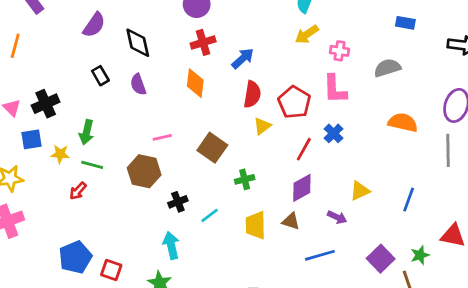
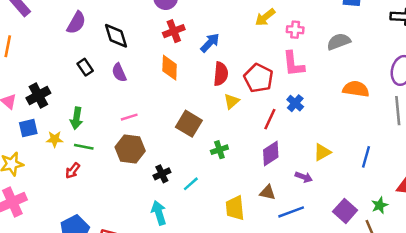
pink line: (162, 137) -> (129, 117), moved
brown triangle: (291, 221) -> (268, 192), moved
yellow trapezoid: (256, 225) -> (235, 208), moved

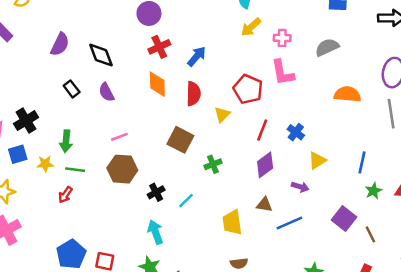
red semicircle: (221, 74) -> (193, 94), moved
blue cross: (295, 103) -> (296, 132), moved
green star: (380, 205) -> (374, 191), moved

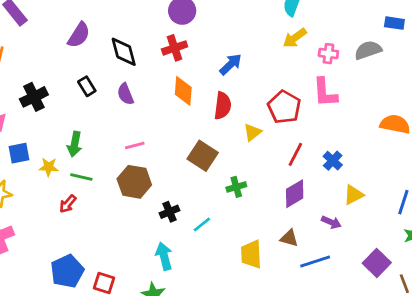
red cross: (159, 47) -> (175, 48), moved
gray semicircle: (327, 47) -> (368, 50), moved
black cross: (26, 121) -> (34, 97), moved

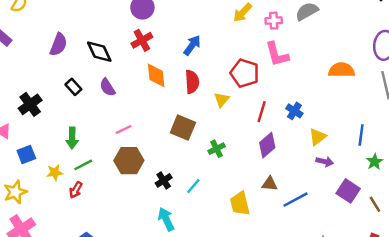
yellow star: (49, 167) -> (55, 172), moved
green line: (81, 177) -> (83, 165), turned -30
purple arrow: (331, 222) -> (325, 162), moved

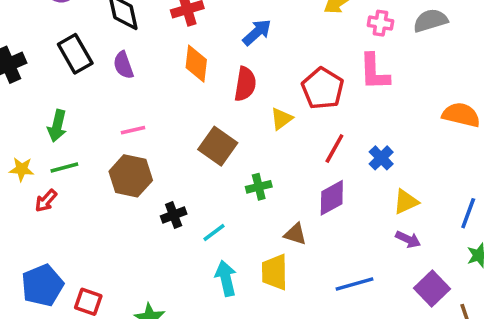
black rectangle: (73, 87) -> (75, 54), size x1.5
brown triangle: (270, 184) -> (295, 234), moved
cyan arrow: (166, 219) -> (226, 278), moved

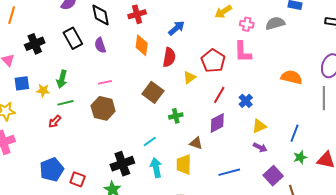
yellow star: (22, 169) -> (43, 90), moved
black cross: (174, 215) -> (122, 164), moved, size x1.6

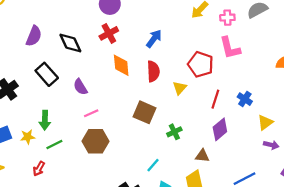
purple semicircle: (100, 45) -> (80, 87), moved
red arrow: (55, 121) -> (39, 169), moved

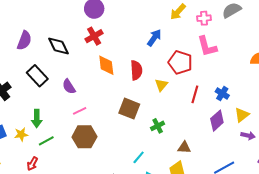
blue arrow: (154, 39) -> (154, 38), moved
purple diamond: (220, 129) -> (217, 121), moved

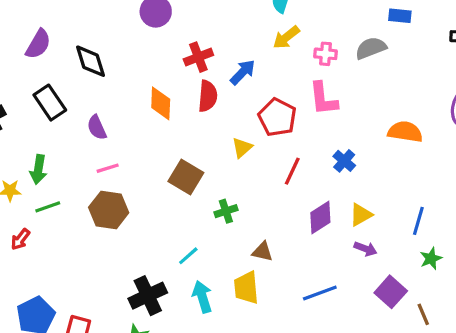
red cross: (94, 36) -> (198, 57), moved
red semicircle: (136, 70) -> (208, 96), moved
blue cross: (222, 94) -> (344, 161), moved

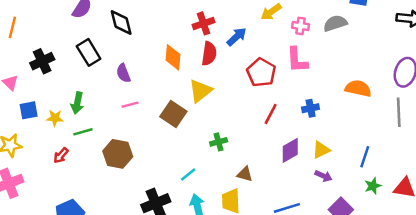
yellow triangle: (242, 148) -> (200, 91), moved, size x1.5
blue cross: (344, 161) -> (311, 108), turned 35
brown square: (186, 177) -> (173, 114), moved
brown hexagon: (109, 210) -> (118, 154), moved

